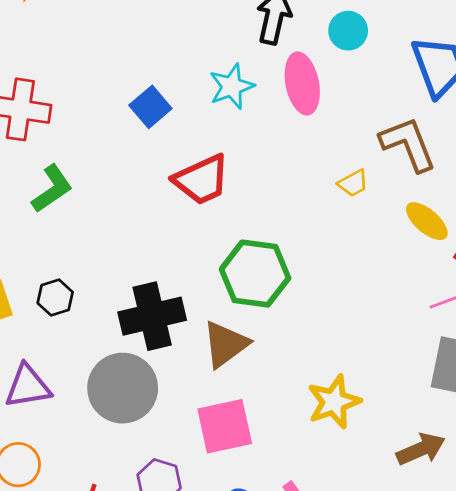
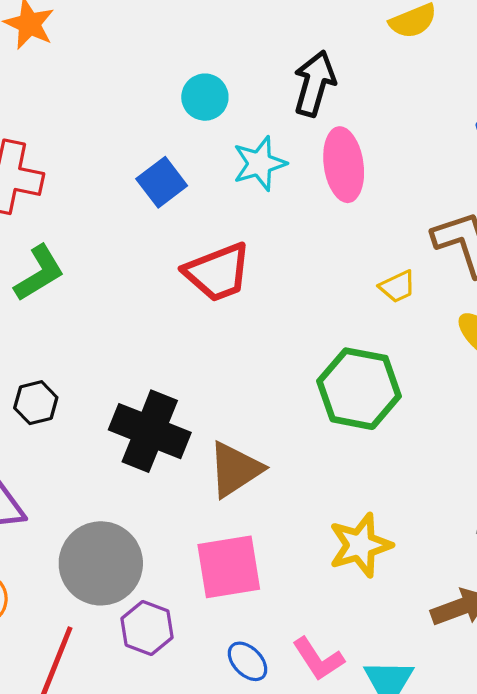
cyan circle: (348, 31) -> (205, 97), moved
green hexagon: (255, 274) -> (359, 389), moved
black cross: (152, 316) -> (150, 431), turned 32
gray circle: (123, 388) -> (101, 563), moved

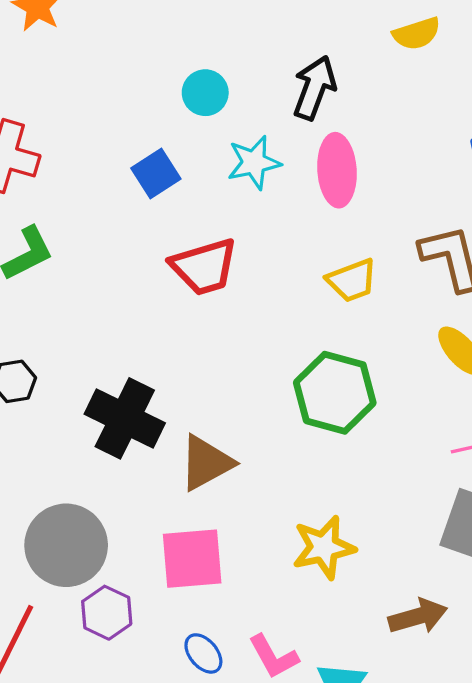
yellow trapezoid: (397, 287) -> (352, 280), moved, size x1.4

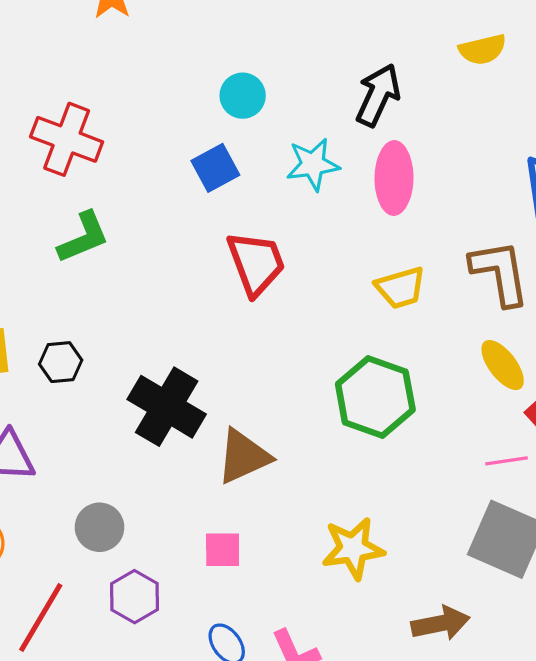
cyan circle: (205, 93) -> (243, 96), moved
red trapezoid: (204, 267) -> (256, 263), turned -98
gray circle: (66, 545) -> (99, 527), size x0.6
pink square: (192, 559) -> (223, 550), size x0.6

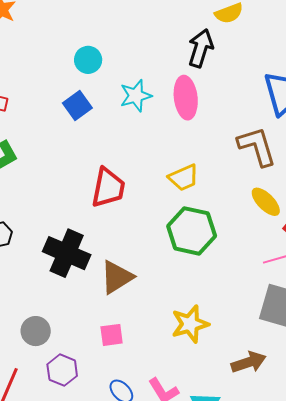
black arrow: (378, 95) -> (201, 48), moved
red trapezoid: (256, 263) -> (108, 188), moved, turned 39
yellow trapezoid: (400, 288) -> (184, 178), moved

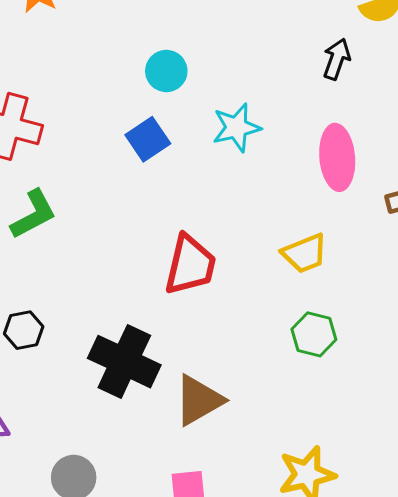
black arrow: (201, 48) -> (337, 59), size x0.7
pink ellipse: (186, 98) -> (337, 157), moved
green hexagon: (192, 231) -> (314, 334), size x0.6

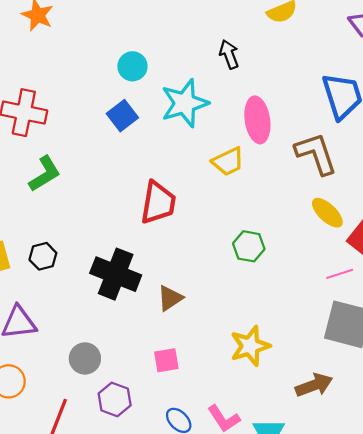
black arrow: (337, 59) -> (229, 54), moved, turned -36
cyan star: (236, 127) -> (185, 103), size x1.4
yellow trapezoid: (305, 253) -> (228, 161), moved
brown triangle: (199, 400) -> (170, 298), size x0.7

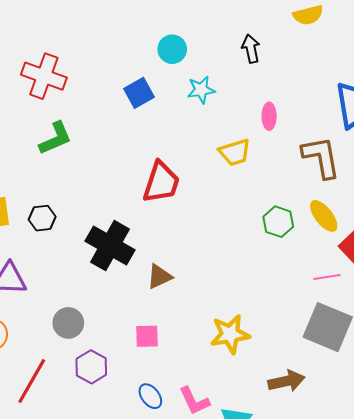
cyan circle: (132, 66) -> (172, 49), moved
cyan star: (185, 103) -> (201, 90), size x0.6
pink ellipse: (257, 120) -> (269, 116), size x0.6
green hexagon: (249, 246) -> (278, 222), moved

